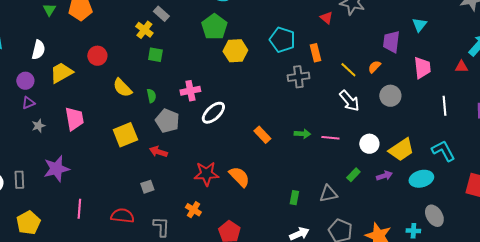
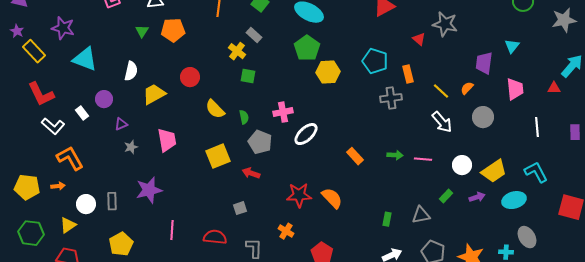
purple circle: (25, 81) -> (104, 99), moved

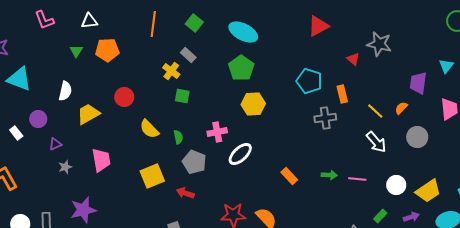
yellow hexagon: (328, 72) -> (253, 104), moved

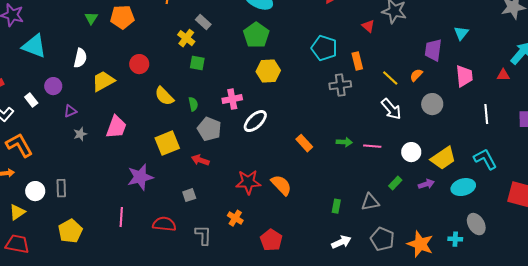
pink trapezoid: (101, 160) -> (116, 127), turned 30
purple star: (83, 210) -> (140, 177), moved

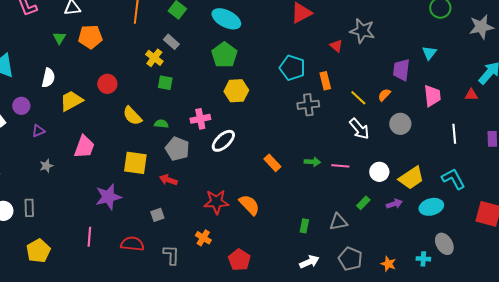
green semicircle: (193, 104) -> (161, 124), turned -72
gray star: (80, 134) -> (46, 166), moved
yellow square: (167, 143) -> (135, 163), turned 30
orange star: (420, 244) -> (388, 264), size x0.6

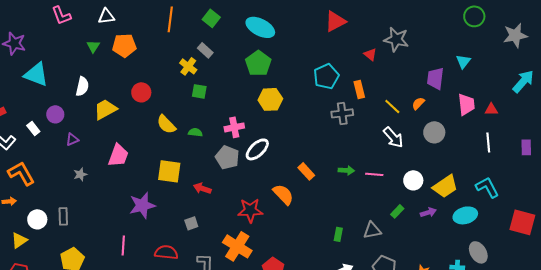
cyan pentagon: (292, 68) -> (326, 76), turned 30
red triangle: (471, 95) -> (491, 109), moved
gray pentagon: (177, 149) -> (227, 157), moved
orange semicircle: (249, 205) -> (283, 194), moved
orange cross: (203, 238) -> (237, 246), size x1.8

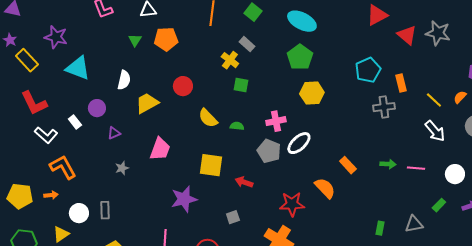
red triangle: (370, 54) -> (407, 35), moved, size x1.5

